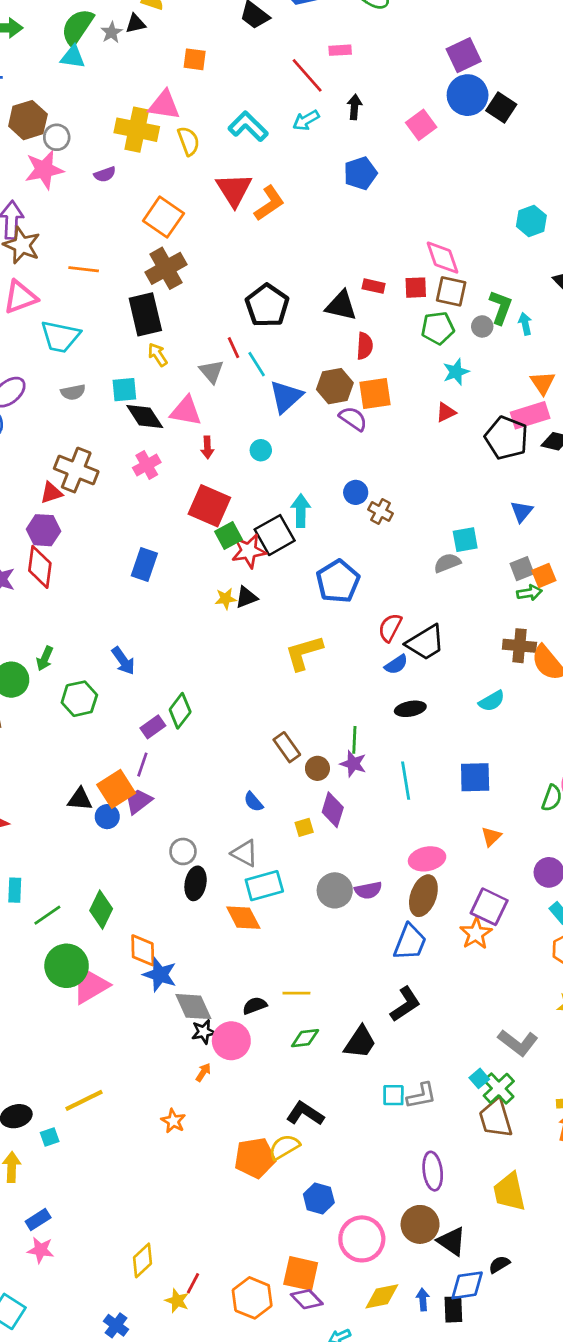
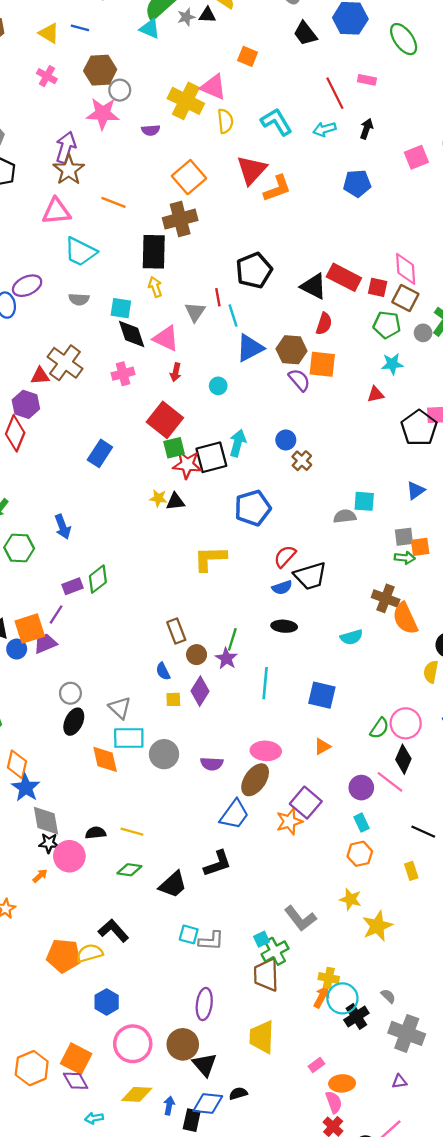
red rectangle: (374, 286) -> (344, 277), size x1.8
blue semicircle: (253, 802) -> (163, 671), moved
gray circle: (335, 890) -> (164, 754), moved

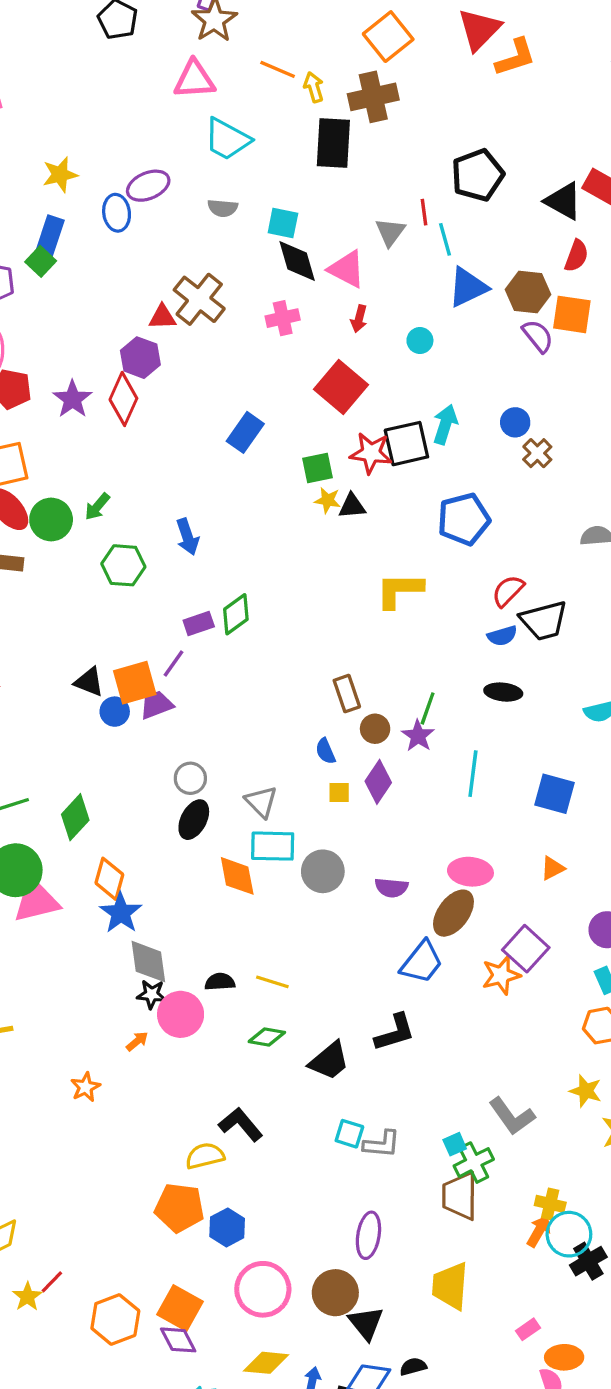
yellow arrow: (155, 287) -> (314, 87), moved
green square: (174, 448) -> (318, 468), moved
orange pentagon: (64, 956) -> (179, 1208), moved

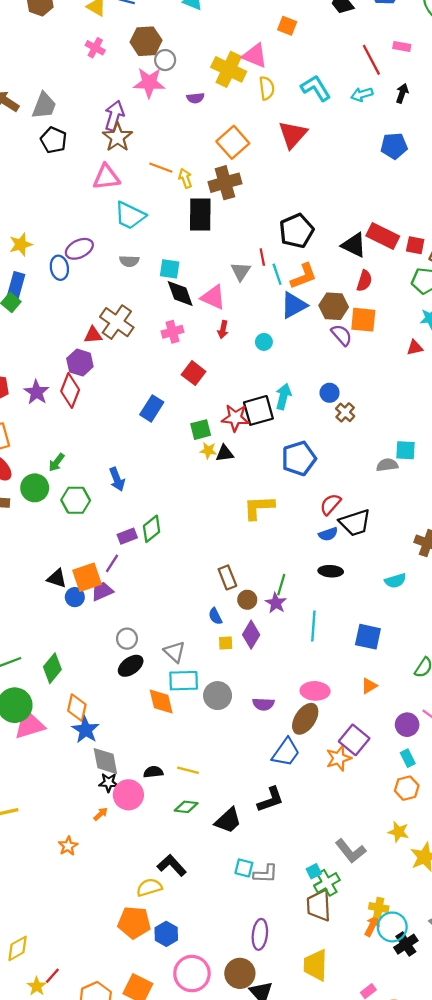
orange L-shape: (516, 57) -> (304, 276), moved
red square: (341, 387) -> (194, 373), moved, size x0.7
green circle: (51, 519) -> (35, 488), moved
black ellipse: (194, 820) -> (131, 666), turned 30

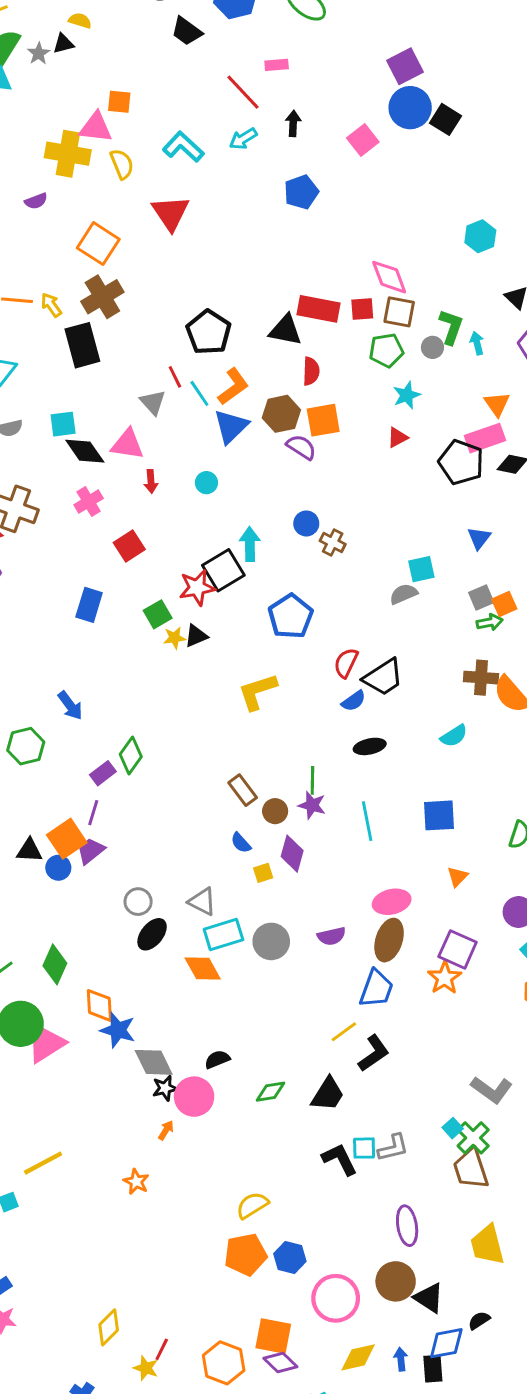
orange square: (287, 26) -> (119, 102), moved
red square: (194, 373) -> (129, 546), turned 35
yellow line: (188, 770) -> (344, 1032), moved, turned -35
black L-shape: (172, 865) -> (340, 1159), moved, turned 32

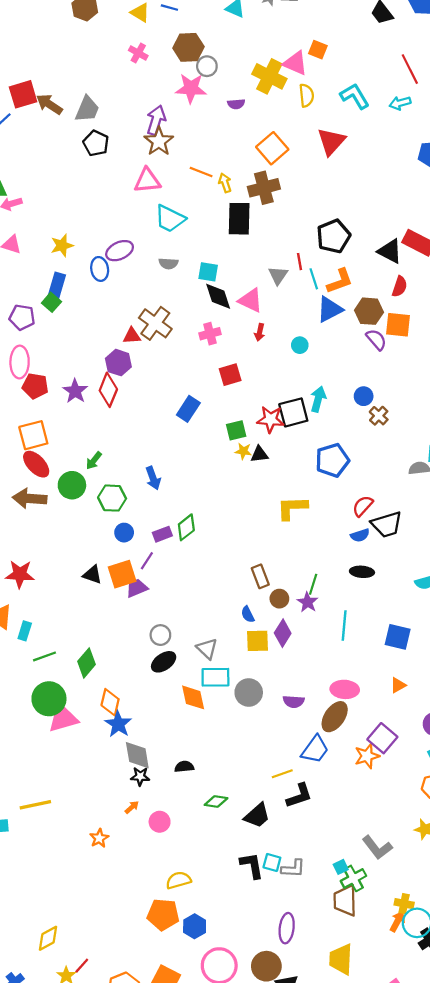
blue circle: (58, 868) -> (124, 533), moved
yellow square: (263, 873) -> (257, 641), size x1.6
pink circle: (194, 1097) -> (160, 822), moved, size x0.7

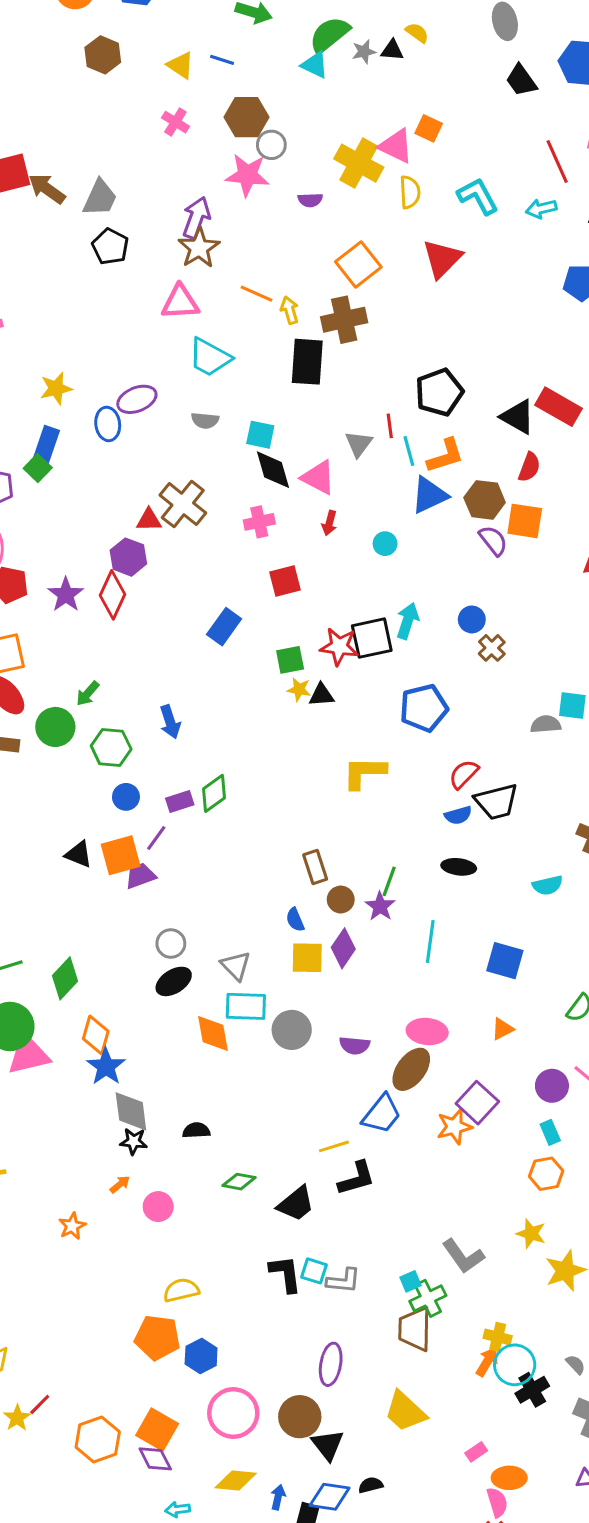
yellow trapezoid: (341, 959) -> (405, 1411), turned -52

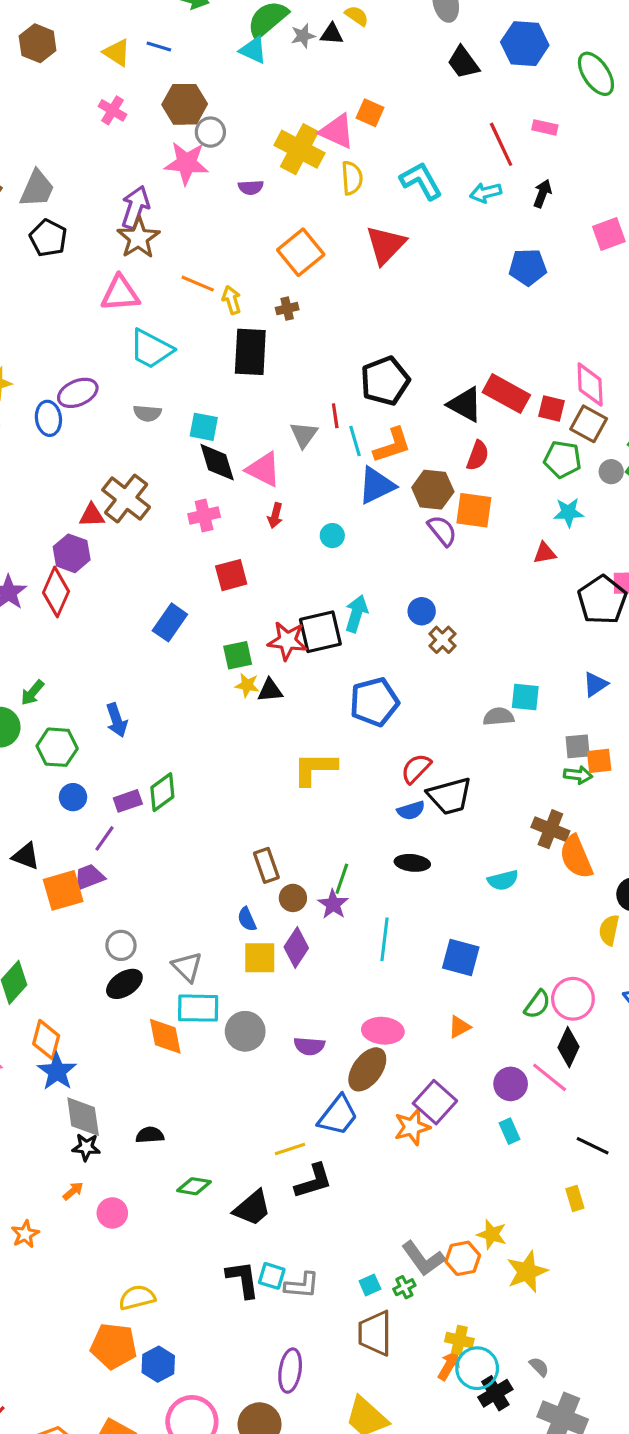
brown cross: (344, 320) -> (287, 309), size x0.5
orange square: (121, 855) -> (63, 890), moved
orange hexagon: (546, 1174) -> (463, 1258), moved
green cross: (428, 1298) -> (404, 1287), moved, size x0.6

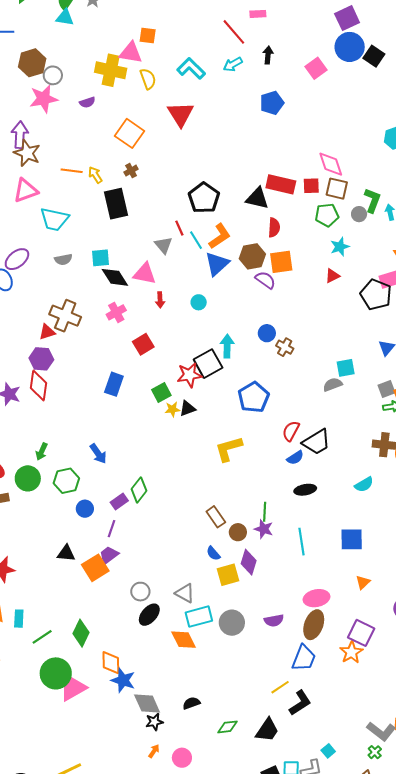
cyan square: (370, 1285) -> (328, 751), moved

